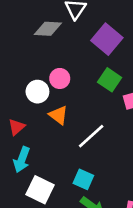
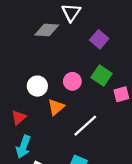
purple square: (107, 39) -> (99, 39), size x0.7
pink circle: (60, 78) -> (72, 81), moved
orange triangle: (58, 115) -> (56, 107), turned 42

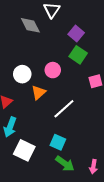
gray diamond: (47, 30) -> (30, 25), turned 60
green square: (102, 76) -> (78, 55), moved

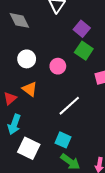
gray diamond: (30, 25) -> (19, 20), moved
white circle: (22, 74) -> (27, 59), moved
orange triangle: (39, 92) -> (30, 89), moved, turned -42

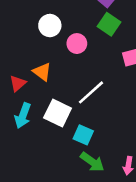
white circle: (27, 59) -> (50, 26), moved
white square: (29, 148) -> (58, 113), moved

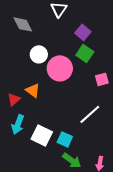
pink circle: (77, 44) -> (60, 68), size x1.6
white line: (91, 92) -> (90, 114), moved
white square: (58, 113) -> (42, 135), moved

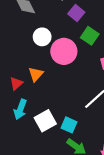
purple square: (83, 32) -> (76, 13), moved
orange triangle: (33, 90) -> (36, 74), turned 35
white square: (42, 135) -> (45, 121), turned 35

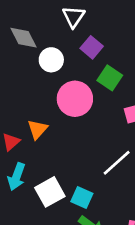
white circle: (42, 37) -> (51, 60), moved

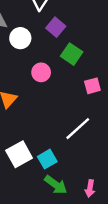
pink circle: (75, 99) -> (41, 72), size x0.6
cyan square: (82, 197) -> (47, 159), turned 36

